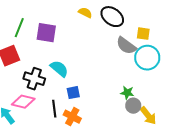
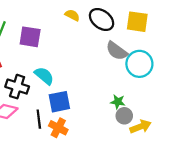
yellow square: (143, 34) -> (137, 22), moved, size x1.5
blue square: (73, 93) -> (59, 102), size x1.5
yellow arrow: (148, 116) -> (140, 127), turned -72

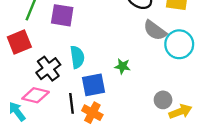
cyan semicircle: (44, 76) -> (77, 57), turned 42
black cross: (17, 87) -> (48, 69), turned 35
green star: (118, 102) -> (122, 66), moved

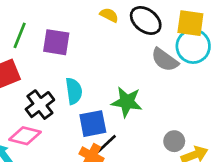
cyan circle: (179, 44) -> (193, 46), moved
green star: (122, 66) -> (127, 102), size x1.6
black line: (71, 103) -> (106, 144), moved, turned 54

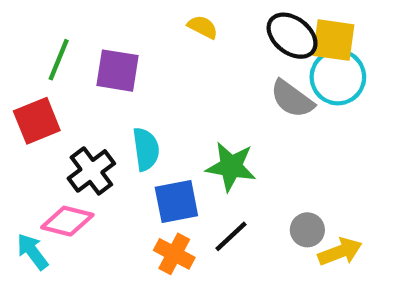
black ellipse: (146, 20) -> (292, 36), moved
black line: (106, 144) -> (231, 236), moved

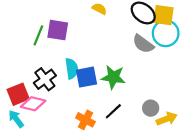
green line: (59, 60) -> (38, 35), moved
red square: (37, 121) -> (18, 94), moved
blue square: (176, 201) -> (87, 77), moved

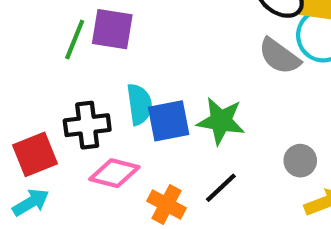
black cross: (45, 79) -> (87, 125), turned 30
pink diamond: (33, 104) -> (114, 173), moved
gray circle: (151, 108) -> (300, 161), moved
cyan arrow: (16, 119) -> (31, 202), turned 96

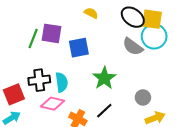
cyan semicircle: (139, 104) -> (62, 82), moved
blue square: (169, 121) -> (79, 48), moved
green star: (221, 121) -> (104, 78), turned 30

